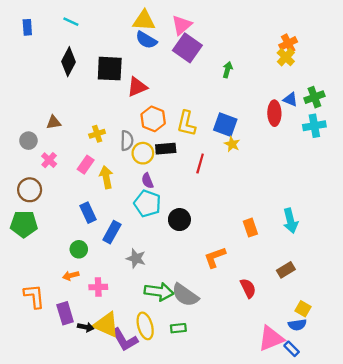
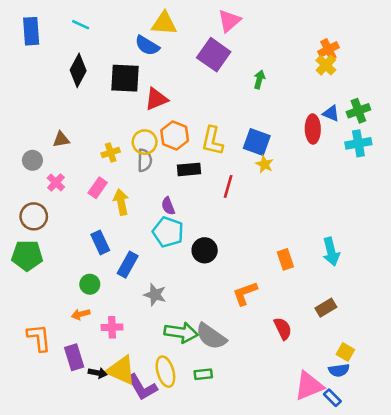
pink triangle: (182, 25) -> (229, 21), moved
blue rectangle: (27, 27) -> (31, 31), size x1.5
blue semicircle: (146, 40) -> (147, 46), moved
yellow circle: (143, 153) -> (145, 142), moved

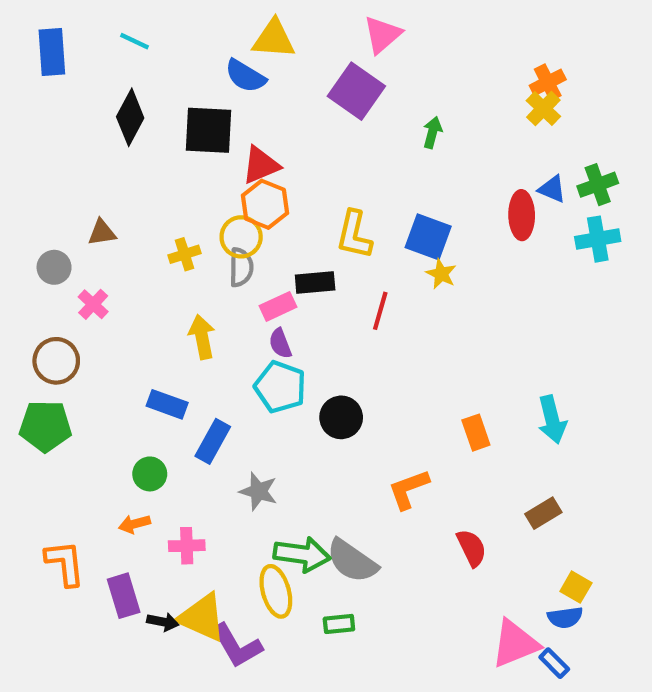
orange hexagon: (175, 136) -> (265, 204), moved
pink rectangle: (98, 188) -> (278, 306), moved, turned 30
blue rectangle: (100, 242) -> (167, 404), turned -45
yellow ellipse: (165, 372) -> (276, 591), moved

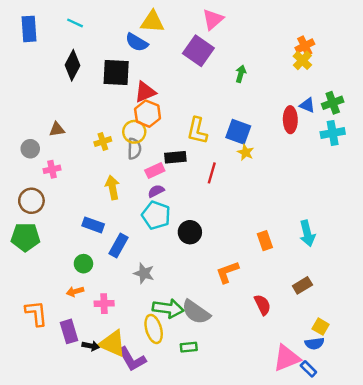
pink cross: (93, 304) -> (52, 169), turned 35
purple semicircle: (280, 343) -> (156, 191), turned 84

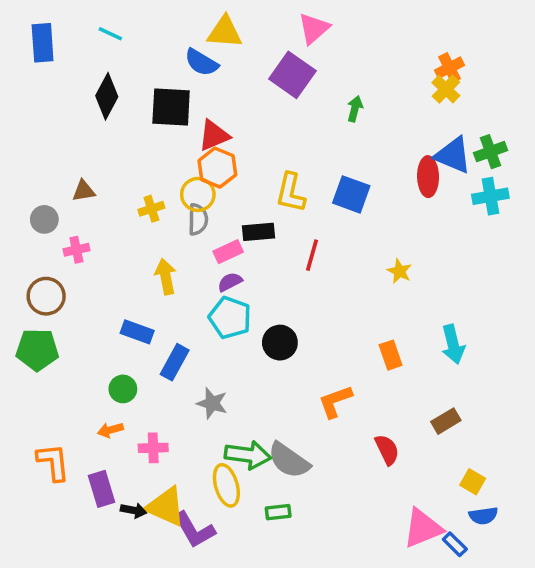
blue triangle: (307, 105) -> (453, 155), size x1.6
yellow star: (246, 152) -> (399, 271), moved
blue semicircle: (314, 343) -> (483, 516), moved

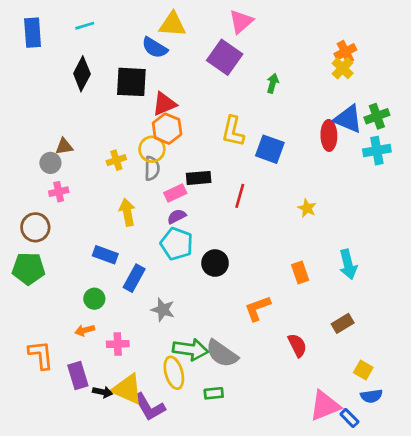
cyan line: (110, 34) -> (85, 26), turned -42
yellow L-shape: (291, 193) -> (233, 131), moved
gray circle: (44, 219) -> (50, 163), moved

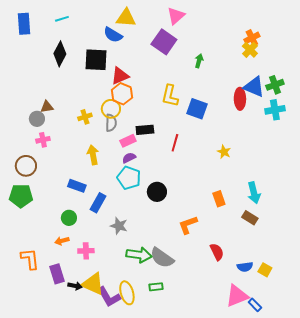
brown rectangle: (343, 323) -> (250, 218), moved, turned 63
yellow ellipse: (174, 373) -> (127, 293), moved
blue semicircle: (371, 396) -> (245, 267), moved

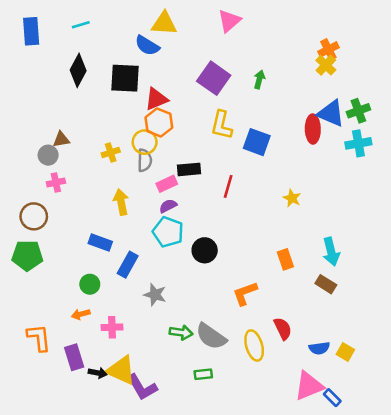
purple square: (164, 42) -> (214, 78), moved
green arrow: (139, 255) -> (181, 332), size x0.7
yellow ellipse: (127, 293) -> (254, 345), moved

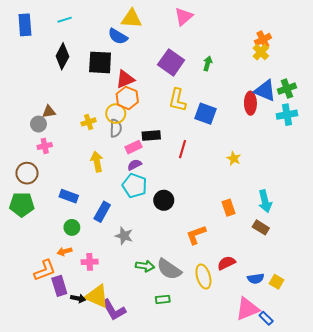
blue rectangle: (100, 242) -> (69, 196), moved
red semicircle: (283, 329) -> (226, 263), turned -90
orange L-shape: (39, 338) -> (45, 270), moved, turned 75

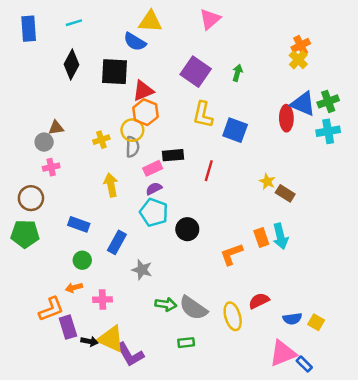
cyan arrow: (265, 201) -> (280, 236), moved
brown rectangle: (261, 227) -> (285, 193), moved
orange L-shape: (196, 235) -> (231, 254), moved

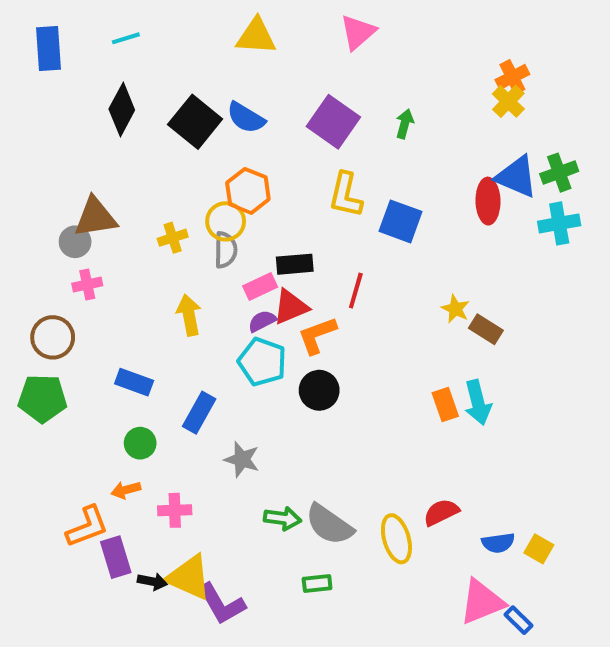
blue semicircle: (135, 42) -> (246, 118), moved
black square: (114, 72) -> (195, 122), turned 36
red triangle: (143, 91) -> (291, 307), moved
brown triangle: (56, 128) -> (95, 217), size x1.6
orange L-shape: (231, 254) -> (317, 335), moved

